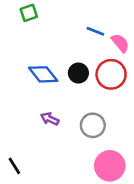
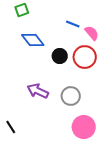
blue diamond: (43, 74) -> (33, 40), moved
purple arrow: (50, 119) -> (38, 91), size x1.5

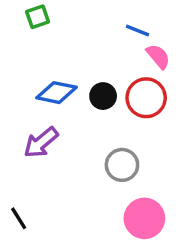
blue line: (73, 24) -> (138, 31), moved
blue diamond: (33, 40) -> (57, 93), moved, turned -40
purple arrow: (38, 91) -> (41, 143), moved, turned -65

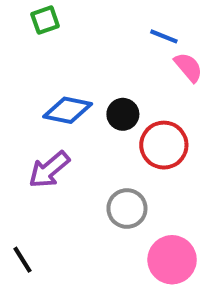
red circle: (146, 98) -> (164, 145), moved
gray circle: (122, 165) -> (127, 209), moved

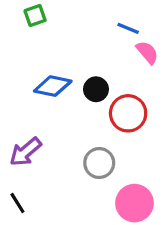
purple arrow: (49, 170) -> (25, 152), moved

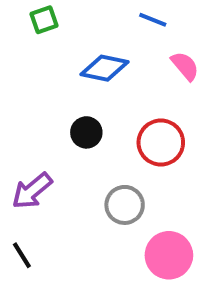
blue line: (128, 28) -> (153, 20), moved
blue diamond: (53, 86) -> (104, 68), moved
black circle: (96, 89) -> (86, 132), moved

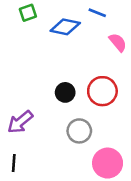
blue diamond: (104, 68) -> (65, 27), moved
black circle: (86, 132) -> (65, 92), moved
black line: (22, 255) -> (14, 163), turned 36

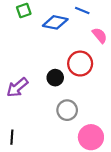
red circle: (102, 91) -> (80, 64), moved
purple arrow: (20, 122) -> (17, 87), moved

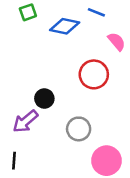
black circle: (55, 78) -> (44, 99), moved
purple arrow: (17, 87) -> (25, 121), moved

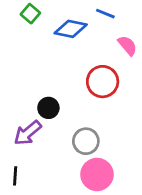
green square: (28, 12) -> (30, 14), turned -30
pink circle: (106, 161) -> (97, 174), moved

